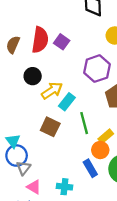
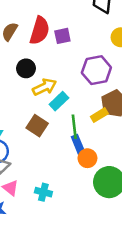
purple square: (62, 42) -> (62, 36), turned 35
yellow rectangle: (106, 136) -> (99, 115), moved
blue rectangle: (90, 168) -> (78, 145), moved

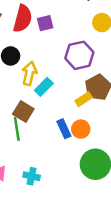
yellow arrow: (45, 87) -> (29, 73), turned -50
green line: (74, 127) -> (17, 129), moved
orange circle: (87, 158) -> (81, 129), moved

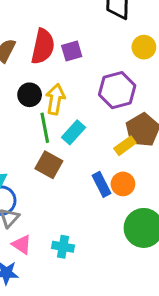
yellow arrow: (29, 73) -> (55, 99), moved
green line: (17, 129) -> (45, 128), moved

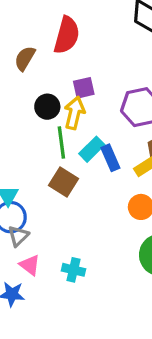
red semicircle: (43, 46) -> (67, 35), moved
purple square: (72, 51) -> (84, 88), moved
blue rectangle: (101, 184) -> (110, 158), moved

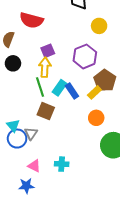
red semicircle: (67, 35) -> (31, 20), turned 100
black circle: (47, 107) -> (13, 63), moved
gray triangle: (18, 236) -> (31, 133), moved

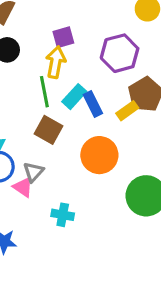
orange circle: (96, 118) -> (99, 155), moved, size x1.5
gray triangle: (31, 133) -> (33, 172), moved
pink triangle: (34, 166) -> (23, 187), moved

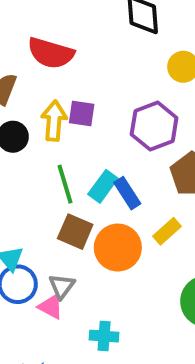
purple square: (63, 37) -> (82, 113), turned 30
yellow arrow: (56, 62) -> (54, 121), moved
yellow rectangle: (127, 111) -> (167, 231), moved
orange circle: (99, 155) -> (118, 248), moved

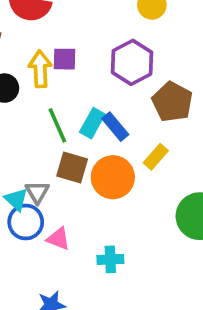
gray triangle: (62, 286) -> (37, 192), moved

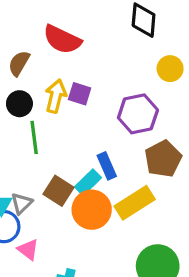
cyan rectangle: (92, 123) -> (88, 182), moved
green line: (57, 125) -> (34, 137), moved
yellow rectangle: (156, 157) -> (135, 203), size x1.6

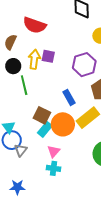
cyan rectangle: (88, 182) -> (45, 129), moved
gray triangle: (22, 203) -> (21, 150), moved
pink triangle: (28, 250) -> (54, 151), moved, turned 40

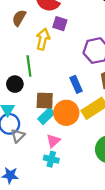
purple square: (48, 56) -> (60, 24), moved
black circle: (13, 66) -> (15, 84), moved
brown square: (42, 115) -> (45, 101), turned -30

